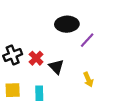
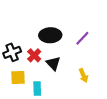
black ellipse: (67, 24) -> (50, 35), moved
yellow square: (13, 90) -> (18, 77), moved

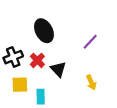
black ellipse: (50, 35) -> (44, 31), moved, turned 65

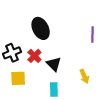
purple line: (90, 42) -> (92, 35), moved, turned -42
cyan rectangle: (41, 97) -> (54, 90), moved

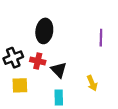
black ellipse: (41, 28) -> (44, 31), turned 35
red cross: (34, 56) -> (38, 61), turned -32

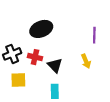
black ellipse: (44, 31) -> (41, 29), turned 60
yellow arrow: (92, 83) -> (86, 61), moved

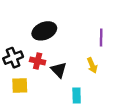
cyan rectangle: (55, 91) -> (77, 95), moved

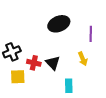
black ellipse: (44, 31) -> (59, 24), moved
red cross: (38, 61) -> (34, 63), moved

